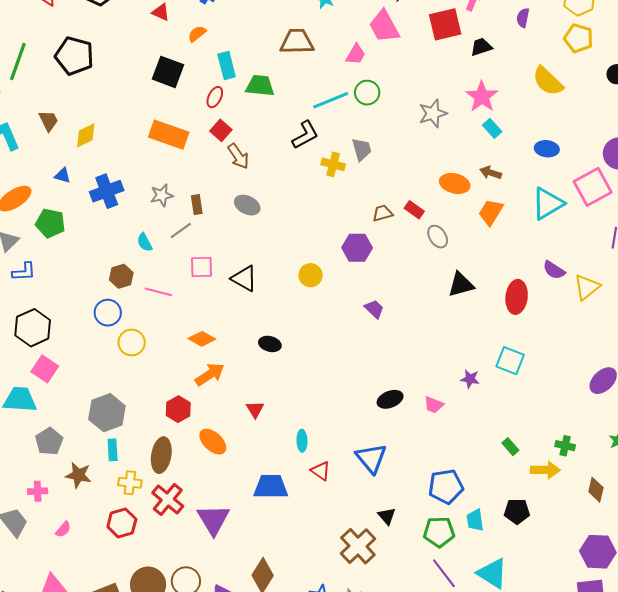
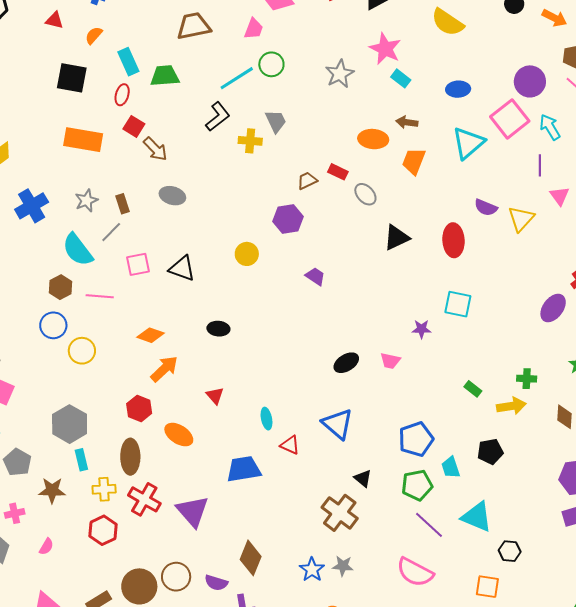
cyan semicircle: (145, 242) -> (78, 250), size x1.8

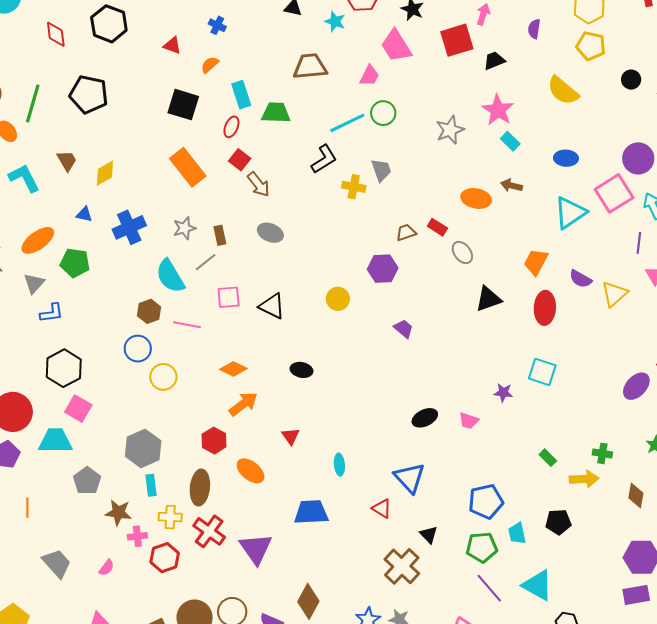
orange rectangle: (83, 140) -> (188, 167), turned 36
orange trapezoid: (414, 161) -> (536, 262), moved
red triangle: (290, 445) -> (382, 508), moved
pink cross: (15, 513) -> (137, 536), moved

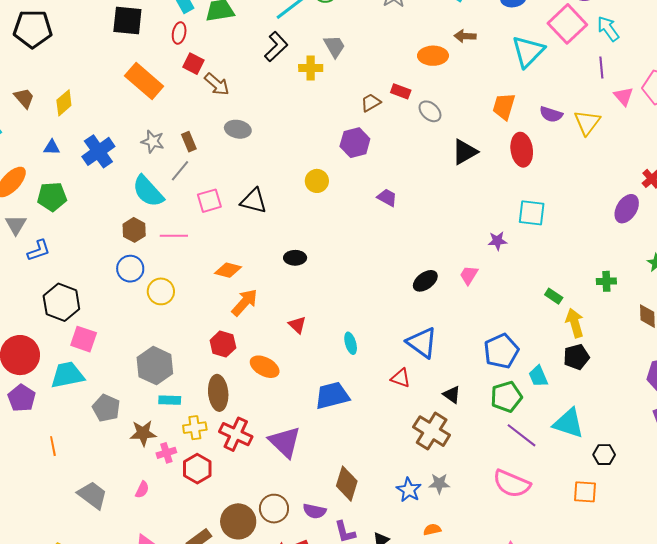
gray star: (184, 228) -> (153, 141), turned -30
pink trapezoid: (469, 421) -> (469, 275), turned 115
yellow arrow: (584, 479) -> (575, 323), moved, turned -92
cyan rectangle: (151, 485) -> (170, 400), turned -70

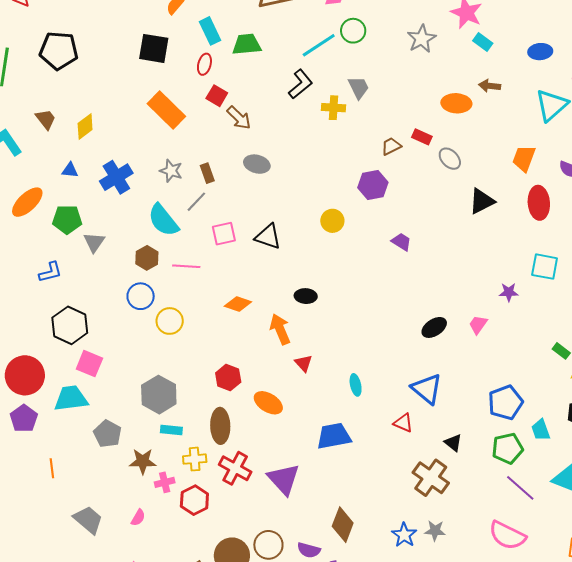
gray triangle: (16, 225) -> (94, 242), moved
orange arrow: (245, 302) -> (280, 329), moved, turned -68

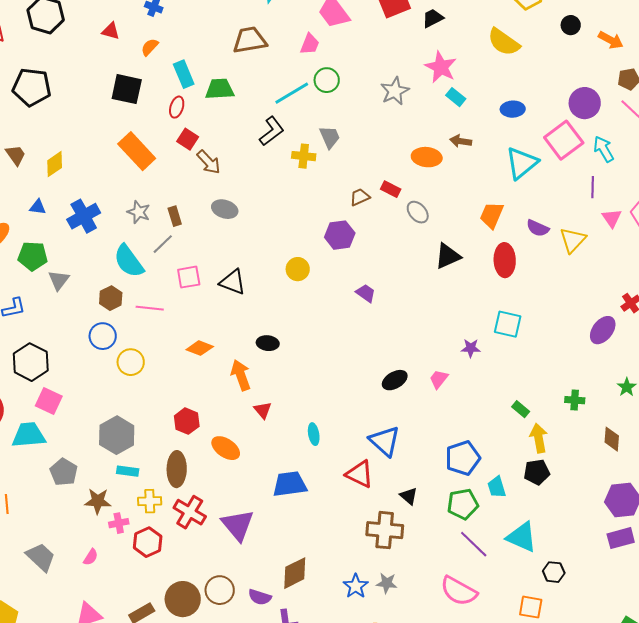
red triangle: (403, 423) -> (360, 474), size x1.4
brown cross: (431, 478) -> (385, 530), turned -33
brown diamond: (343, 525) -> (295, 573), turned 40

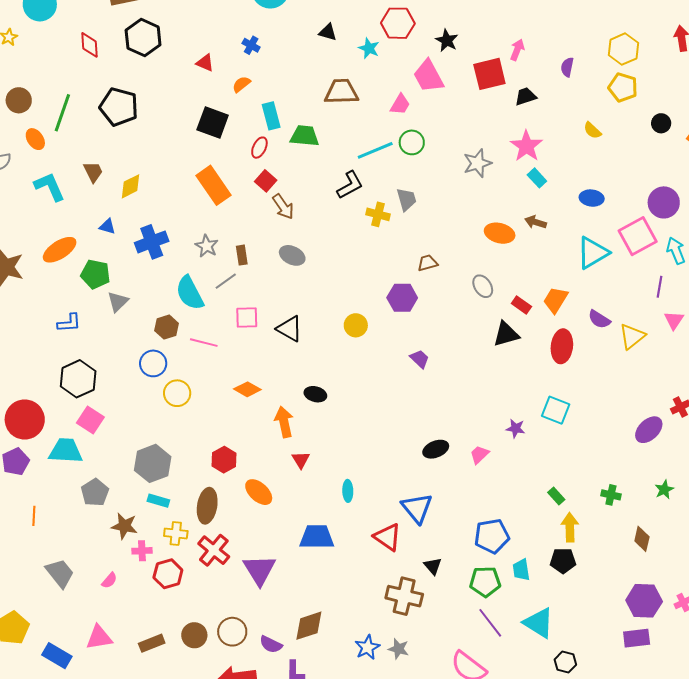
yellow semicircle: (504, 42) -> (592, 130), size x0.6
red rectangle: (391, 189) -> (521, 305), moved
brown circle: (183, 599) -> (194, 635), size x0.7

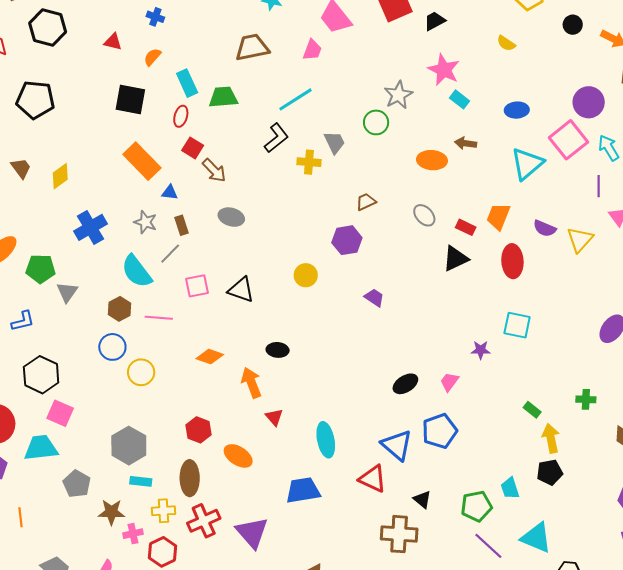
green circle: (412, 142) -> (376, 122), moved
blue triangle: (107, 226) -> (170, 193), moved
cyan ellipse: (348, 491) -> (326, 440), size x1.6
blue pentagon: (492, 536) -> (440, 431), moved
red cross: (214, 550) -> (204, 521), turned 36

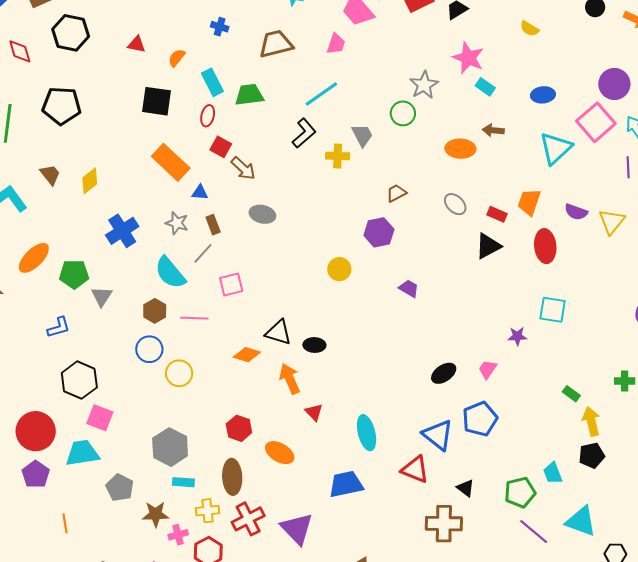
blue cross: (155, 17) -> (220, 27), moved
black triangle: (241, 290) -> (279, 332), moved

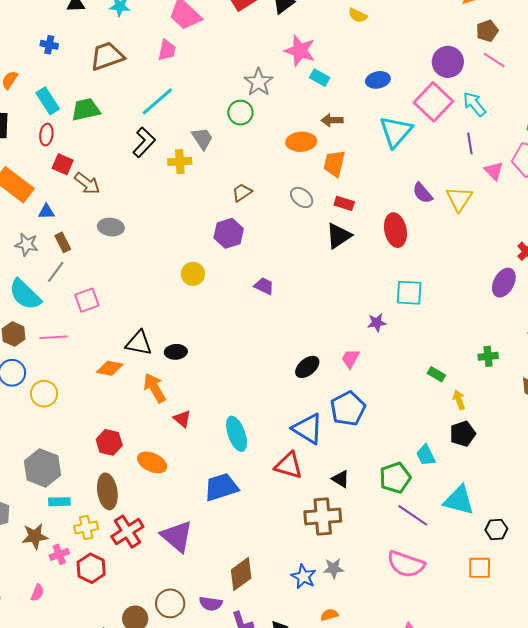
orange trapezoid: (529, 202) -> (334, 163), moved
purple semicircle: (576, 212) -> (423, 193), turned 35
yellow arrow: (591, 421) -> (459, 400), size x0.7

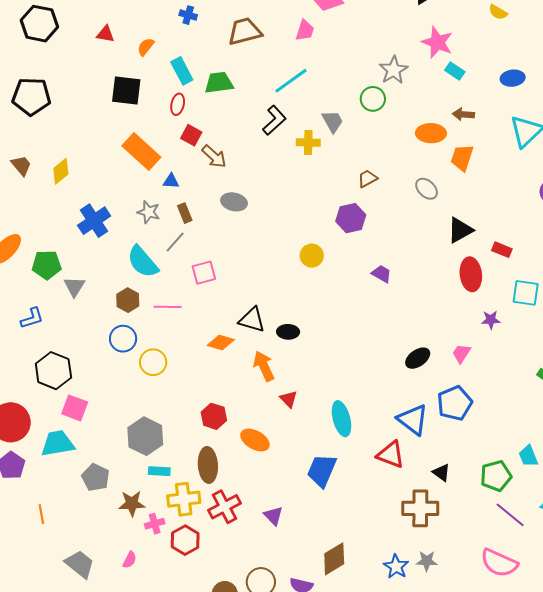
red rectangle: (344, 203) -> (502, 250), moved
red ellipse: (395, 230) -> (471, 274), moved
blue trapezoid: (221, 487) -> (322, 470), turned -54
yellow cross: (86, 527) -> (184, 499), size x1.4
purple triangle: (177, 536) -> (273, 516), size x0.6

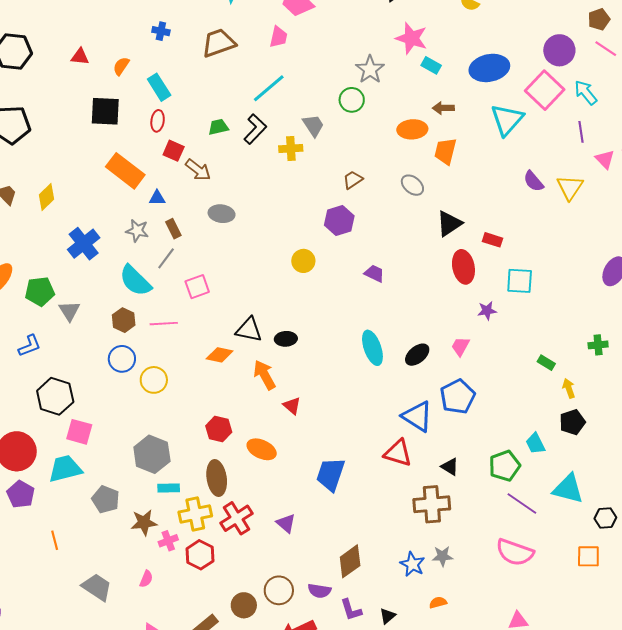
blue ellipse: (513, 78) -> (489, 68), size x1.6
green trapezoid: (219, 83) -> (218, 127), moved, size x0.7
cyan ellipse: (341, 419) -> (372, 348), moved

